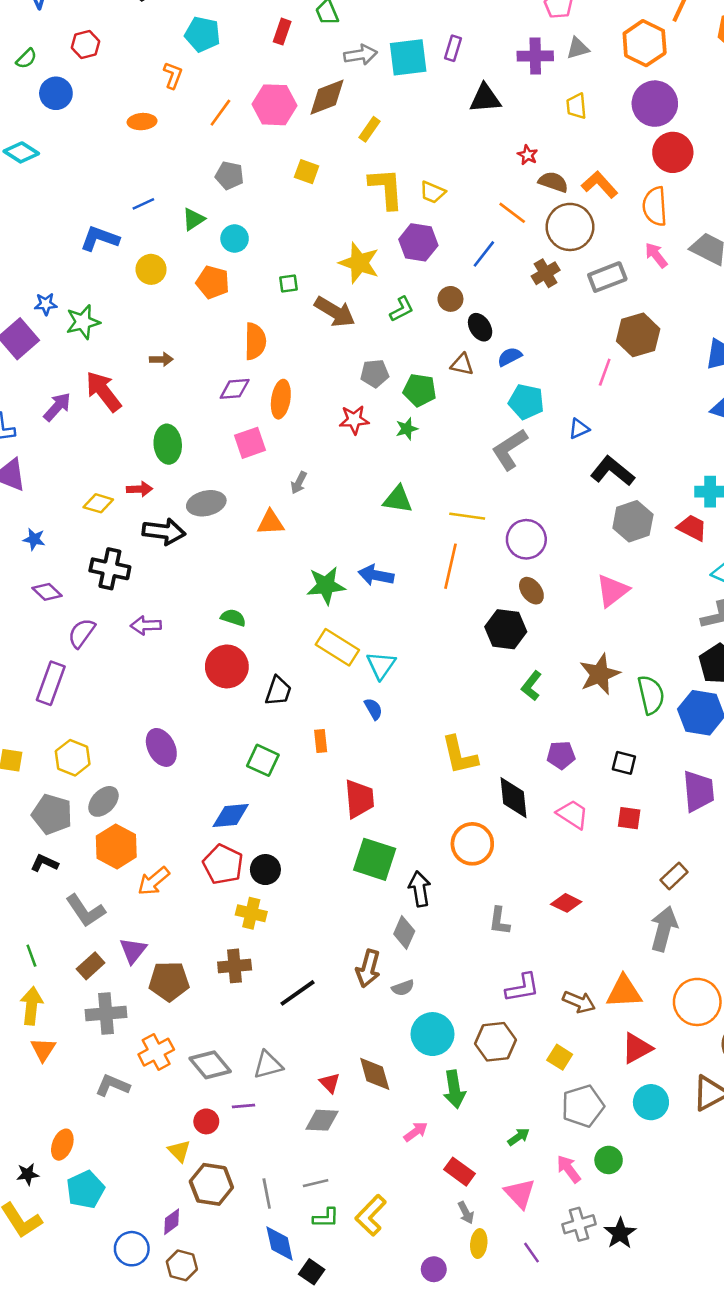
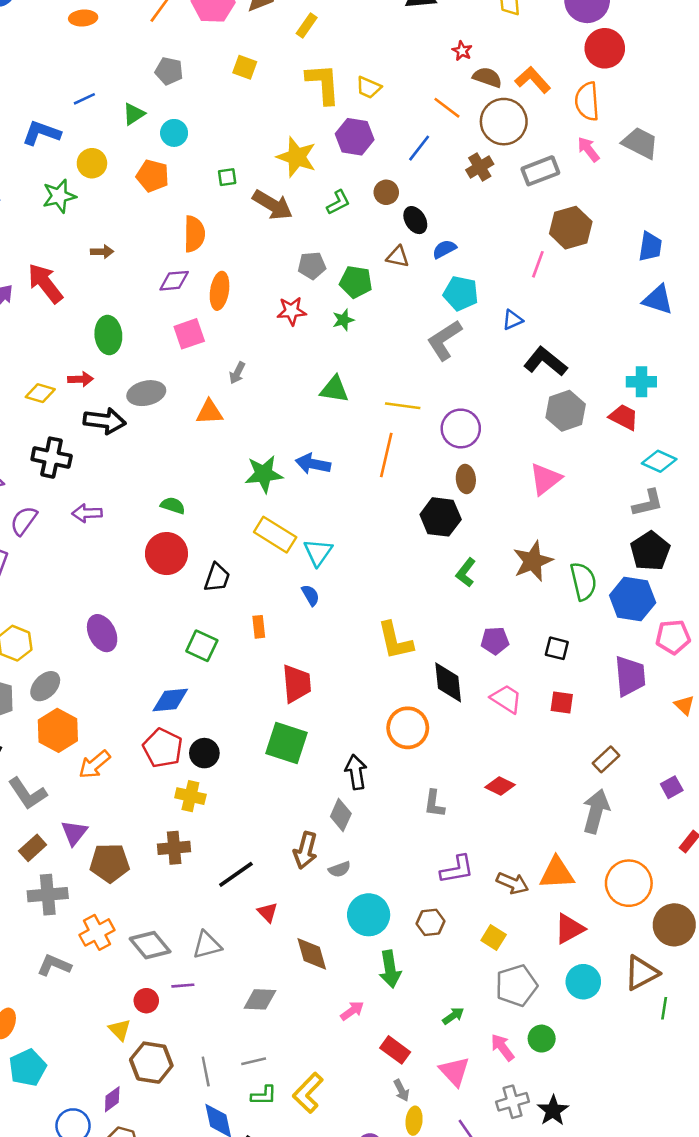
green star: (83, 322) -> (59, 196), moved
brown ellipse: (531, 591) -> (466, 479), turned 32
green square: (375, 859) -> (286, 743), moved
brown hexagon: (495, 1042) -> (430, 922), size x0.7
red triangle: (330, 1083) -> (268, 912), moved

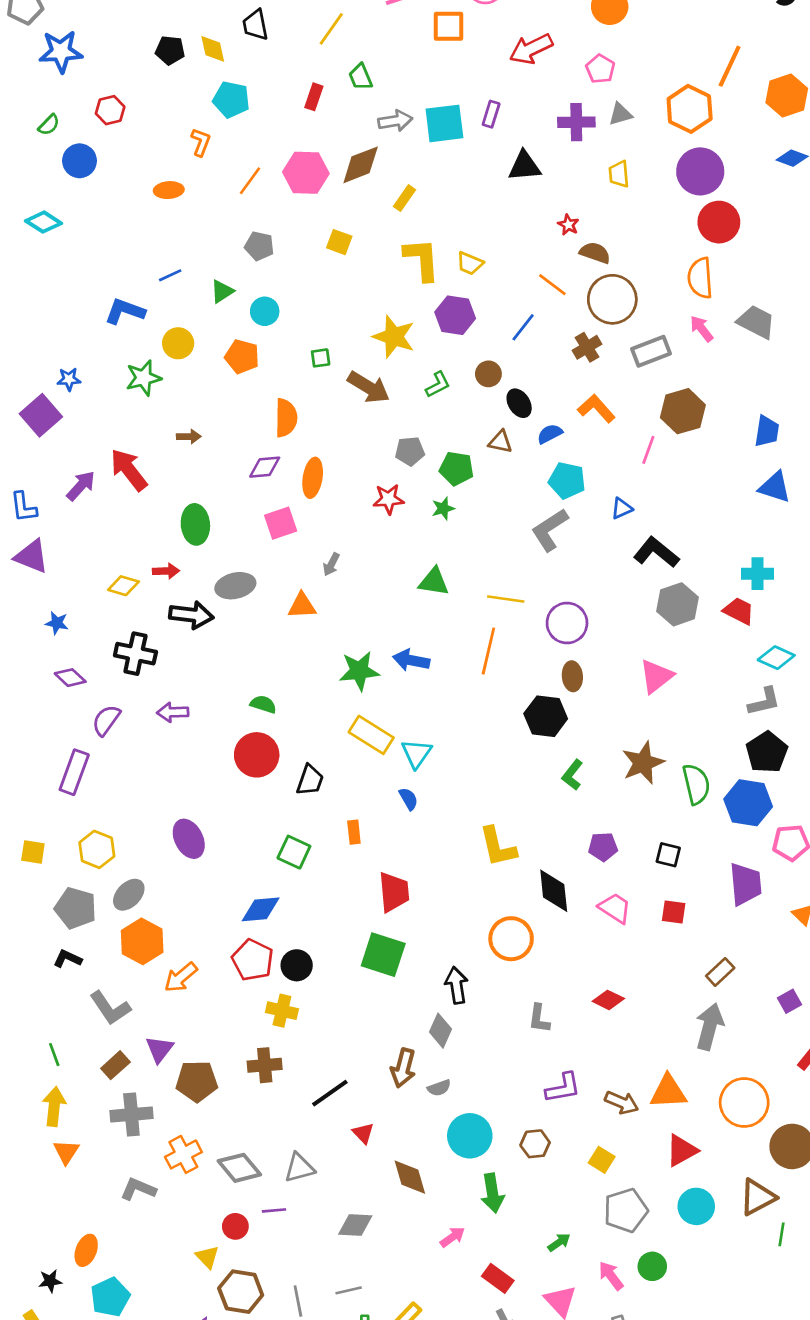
orange L-shape: (533, 80) -> (596, 409), moved

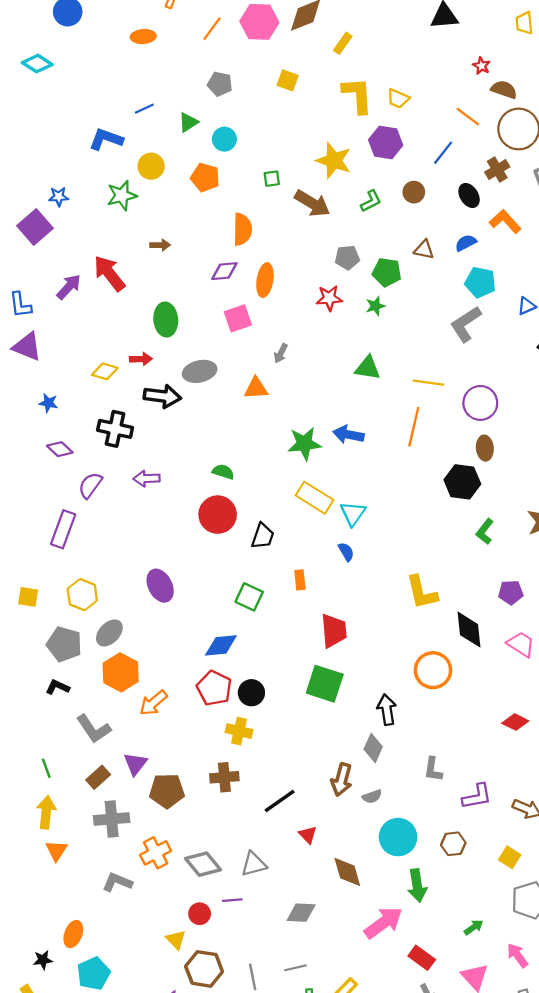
black ellipse: (519, 403) -> (469, 195), moved
gray L-shape: (539, 1019) -> (433, 769), moved
pink arrow: (452, 1237) -> (383, 923), size x1.8

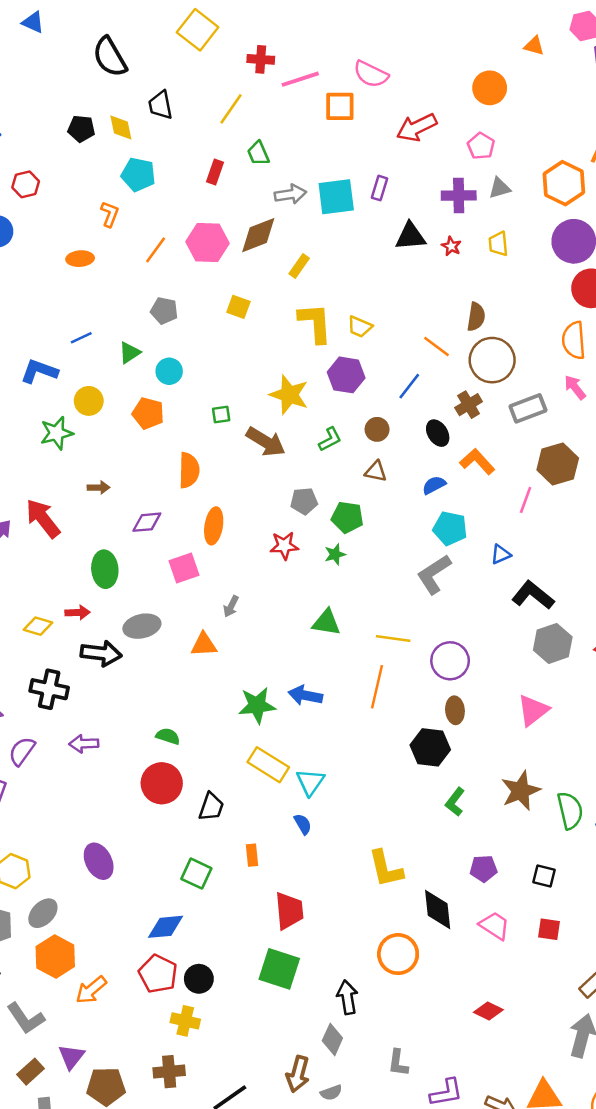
red star: (481, 66) -> (451, 246), moved
brown semicircle: (504, 90) -> (476, 317), turned 80
brown triangle: (424, 250) -> (376, 471), moved
purple diamond: (224, 271) -> (147, 522), moved

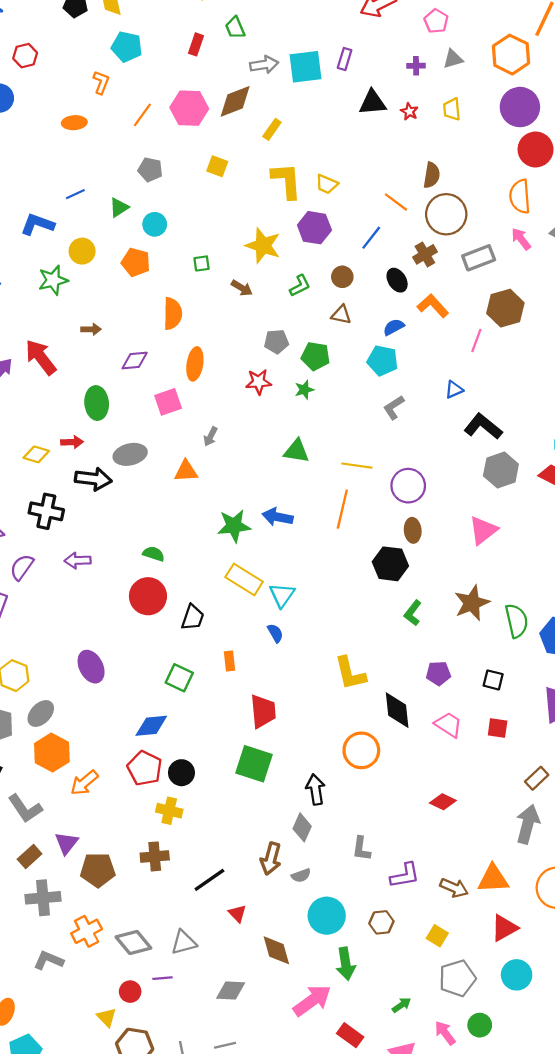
purple cross: (459, 196) -> (416, 66), size x0.6
brown arrow: (266, 442) -> (242, 288), size x0.6
cyan pentagon: (450, 528) -> (383, 361), moved
gray L-shape: (434, 574) -> (394, 407), size x0.7

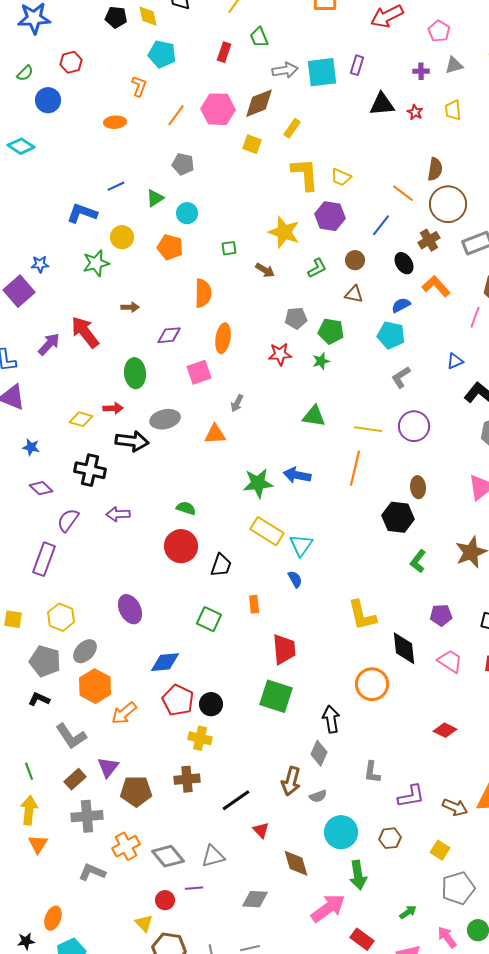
yellow square: (217, 166) -> (252, 144), moved
purple circle: (408, 486) -> (414, 426), moved
blue diamond: (151, 726) -> (165, 662), moved

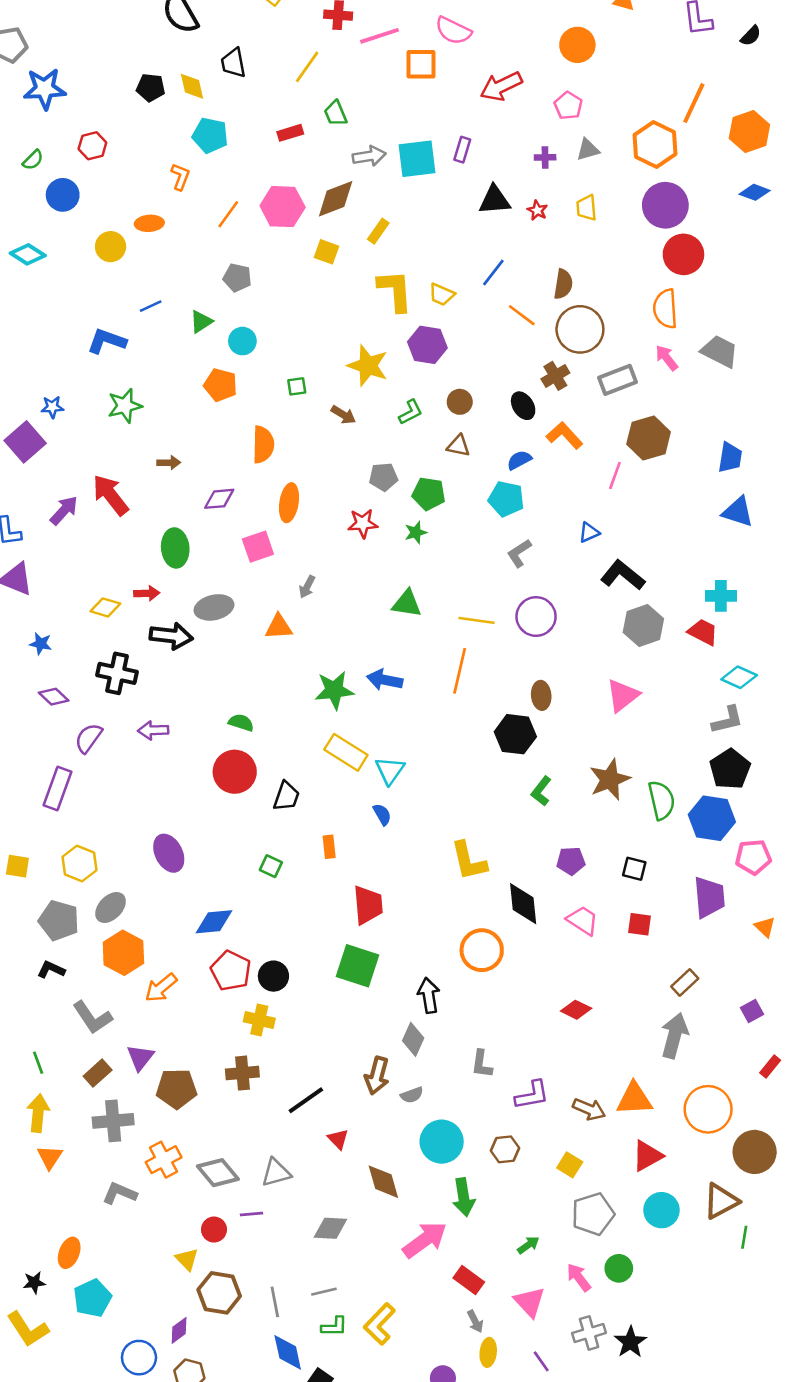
red rectangle: (224, 52) -> (290, 133), turned 54
blue line: (381, 225) -> (493, 272), moved
yellow circle: (122, 237) -> (111, 247), moved
green square: (209, 619) -> (271, 866), size x0.7

